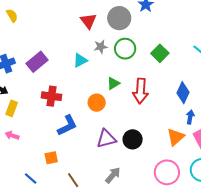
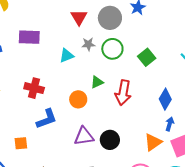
purple rectangle: (37, 62) -> (29, 37), moved, turned 35
orange square: (51, 158) -> (21, 143), moved

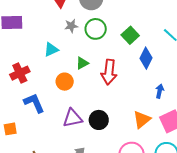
cyan triangle: (67, 56) -> (51, 50), moved
red cross: (34, 88) -> (20, 73), turned -36
blue diamond: (165, 99) -> (146, 58), moved
blue L-shape: (47, 119) -> (34, 103), turned -90
blue arrow: (170, 124) -> (160, 91), moved

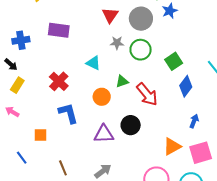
cyan triangle: (51, 50) -> (93, 63), turned 42
red arrow: (109, 72) -> (147, 94), turned -55
red cross: (20, 73) -> (59, 81), turned -30
black circle: (99, 120) -> (131, 125), moved

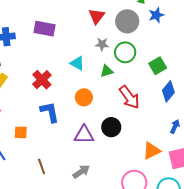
green triangle: (122, 81) -> (107, 71), moved

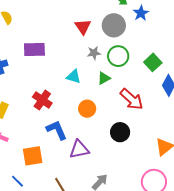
orange square: (21, 132) -> (33, 156), size x1.5
purple triangle: (84, 135) -> (79, 149), moved

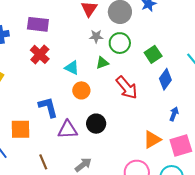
cyan triangle: (74, 77) -> (72, 68), moved
red cross: (42, 100) -> (40, 54), moved
black circle: (120, 132) -> (96, 124), moved

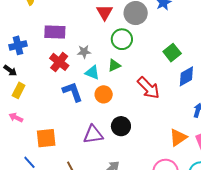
gray star: (96, 36) -> (84, 52), moved
green circle: (120, 43) -> (122, 39), moved
green triangle: (102, 63) -> (114, 65), moved
blue diamond: (165, 79) -> (186, 76), turned 30
blue L-shape: (48, 107) -> (73, 92), moved

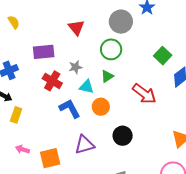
red triangle: (105, 12) -> (76, 28), moved
pink arrow: (16, 117) -> (22, 149), moved
purple triangle: (93, 135) -> (84, 145), moved

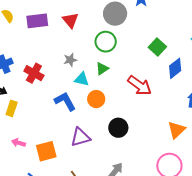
purple rectangle: (44, 52) -> (37, 21), moved
red cross: (52, 81) -> (34, 73), moved

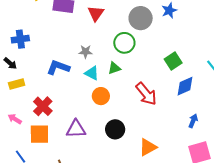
red cross: (34, 73) -> (43, 106), moved
blue L-shape: (65, 101) -> (58, 67), moved, turned -55
yellow rectangle: (12, 108) -> (17, 84), turned 42
orange triangle: (177, 130) -> (148, 147), moved

